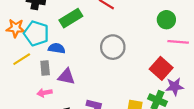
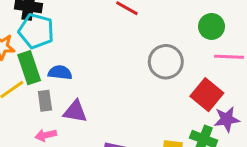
green rectangle: (71, 18) -> (29, 68), moved, turned -75
cyan pentagon: (36, 33) -> (36, 31), moved
gray circle: (113, 47) -> (166, 62), moved

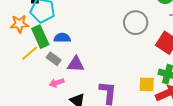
gray rectangle: (45, 101) -> (54, 59), turned -40

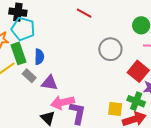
blue semicircle: (62, 38) -> (39, 57), turned 84
pink arrow: (57, 83) -> (63, 102), moved, size x1.6

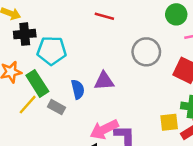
cyan pentagon: (23, 29) -> (52, 50), moved
blue semicircle: (39, 57) -> (78, 89), moved
purple triangle: (50, 83) -> (104, 81), moved

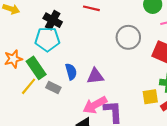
black cross: (25, 34) -> (53, 20), moved, turned 36
purple triangle: (104, 81) -> (95, 76), moved

